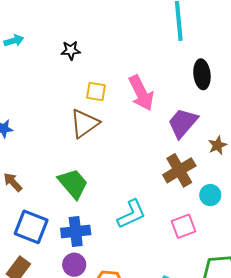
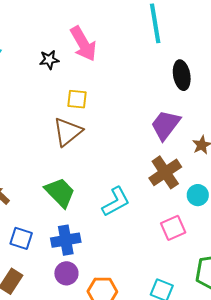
pink arrow: (141, 93) -> (83, 44), moved
cyan L-shape: (131, 214) -> (116, 202), moved
blue square: (31, 227) -> (21, 238), size x0.7

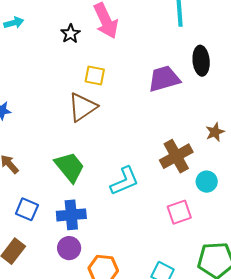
black star: (49, 60) -> (70, 34), turned -30
purple trapezoid: (166, 125) -> (164, 79), moved, turned 32

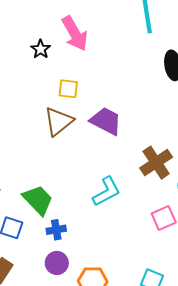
purple trapezoid: (164, 79) -> (106, 121), moved, turned 48
green trapezoid: (70, 167) -> (38, 200), moved
blue cross: (71, 215) -> (56, 230), size x0.7

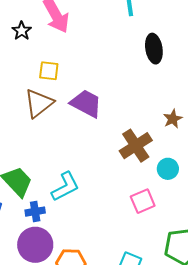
cyan L-shape: (107, 192) -> (65, 187), moved
purple circle: (57, 263) -> (35, 245), size x1.5

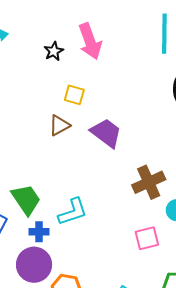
brown triangle: (39, 103) -> (59, 125), size x0.7

